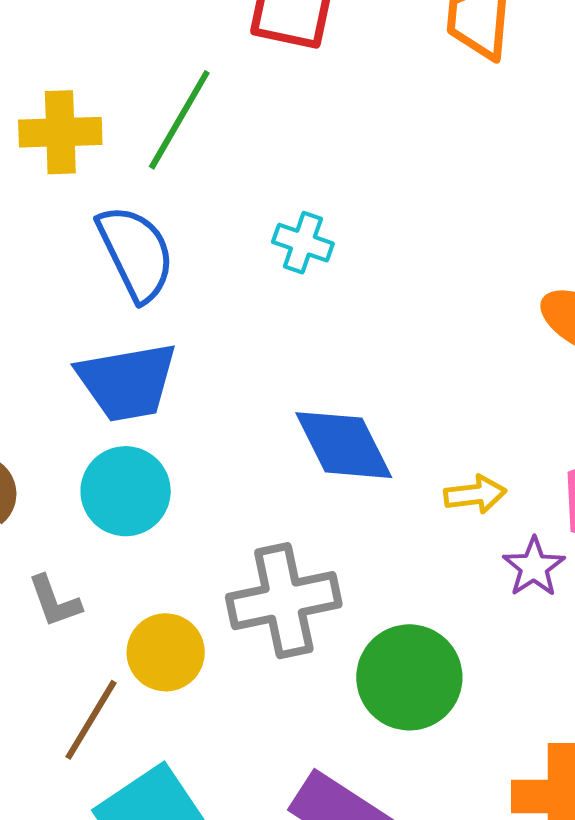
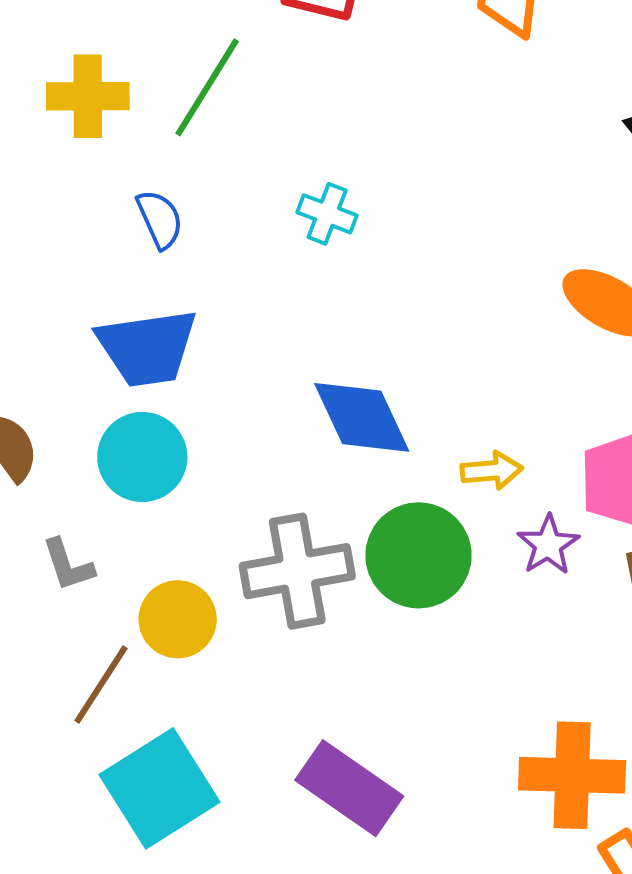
blue semicircle: (136, 253) -> (160, 219), size x0.6
green circle: (409, 677) -> (419, 555), moved

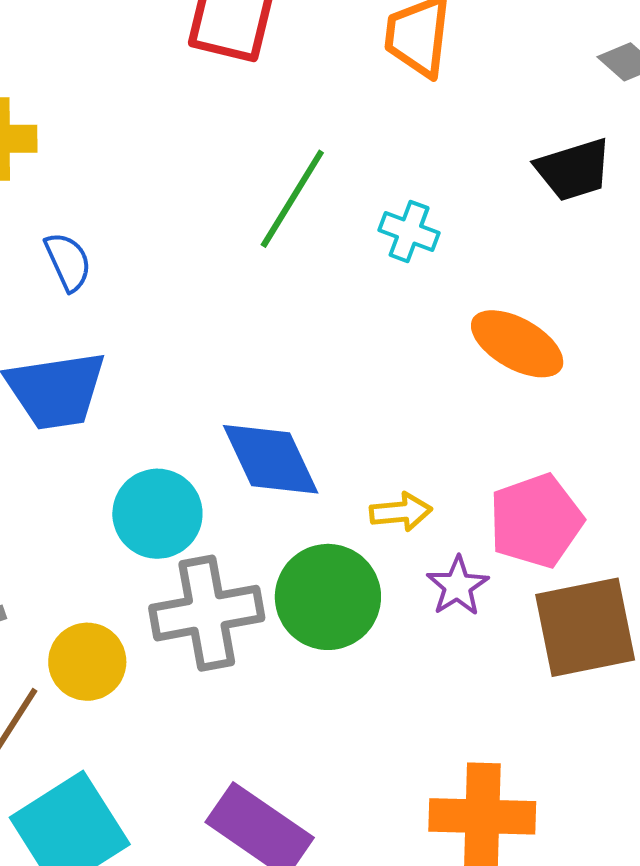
green line: (207, 87) -> (292, 199), moved
cyan cross: (327, 214) -> (409, 231), moved
cyan circle: (142, 457) -> (157, 514), moved

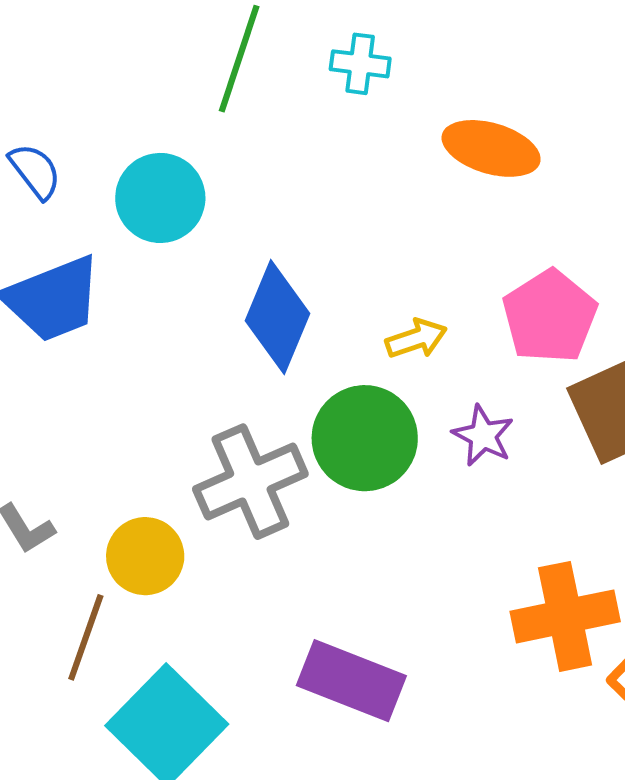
blue diamond: (271, 459) -> (277, 317), turned 61
cyan circle: (157, 514) -> (160, 198), moved
purple star: (458, 586) -> (483, 436), moved

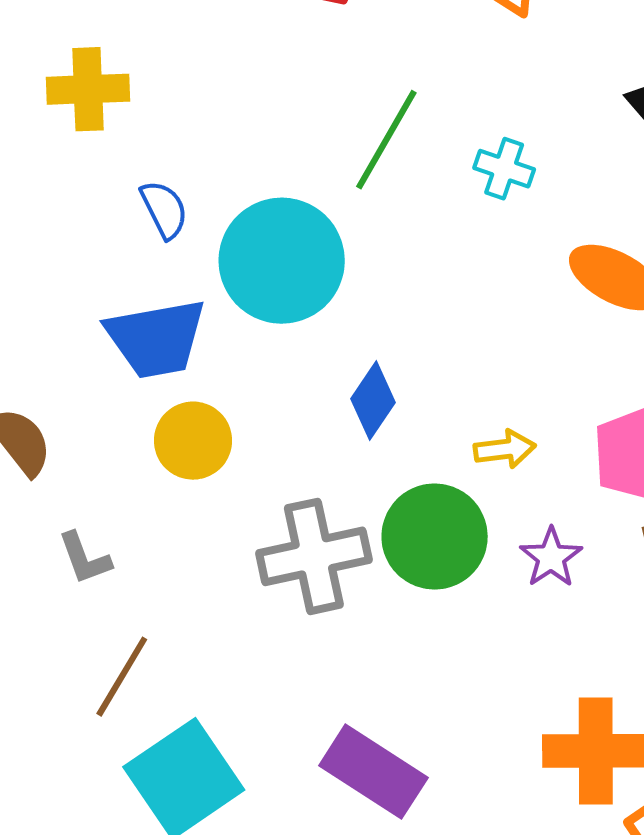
cyan circle: (160, 198) -> (282, 261), size x1.4
blue diamond: (277, 317) -> (373, 401), size x0.7
yellow circle: (145, 556) -> (193, 441), moved

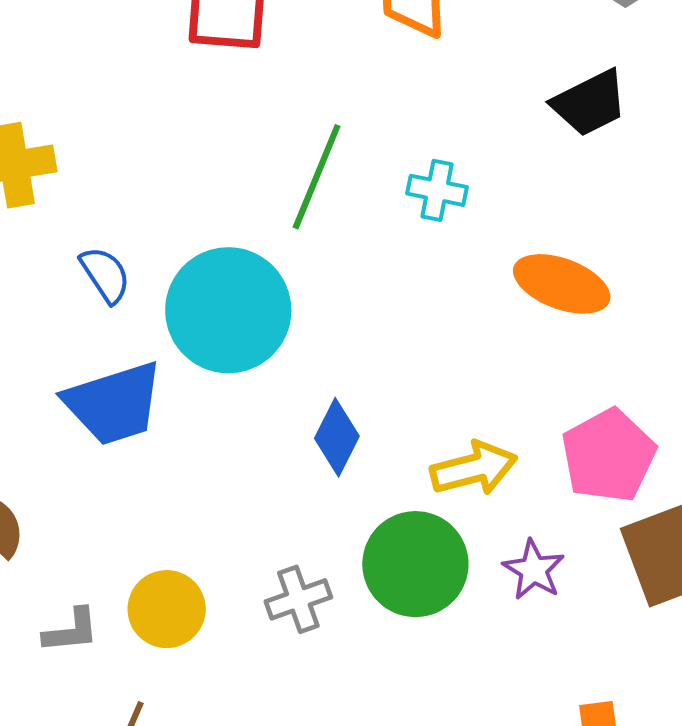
yellow circle: (193, 441) -> (167, 609), moved
yellow arrow: (505, 449) -> (474, 468), size x1.4
gray cross: (314, 556) -> (298, 599), size x0.6
gray L-shape: (85, 558) -> (71, 631), turned -68

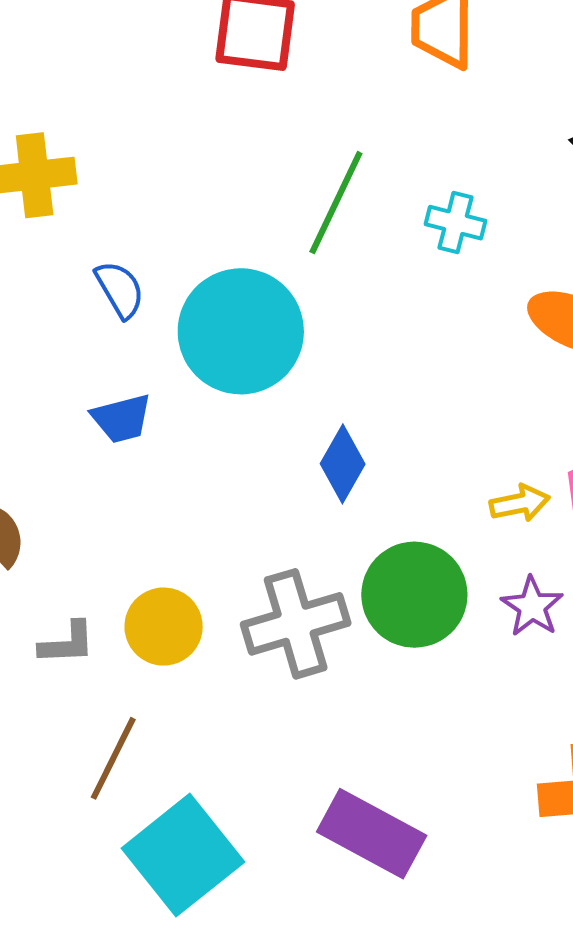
blue trapezoid: (114, 403) -> (122, 418), size x0.6
yellow arrow: (474, 468) -> (520, 503), moved, size x0.7
gray cross: (298, 599) -> (296, 624), size x1.6

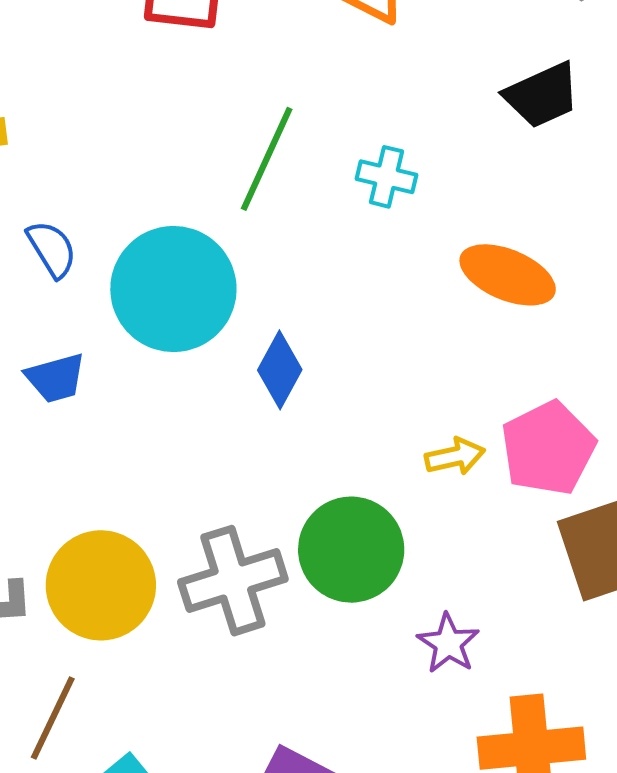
blue diamond: (343, 464) -> (280, 370), moved
purple star: (532, 607) -> (448, 643), moved
yellow circle: (164, 627) -> (101, 585), size x1.4

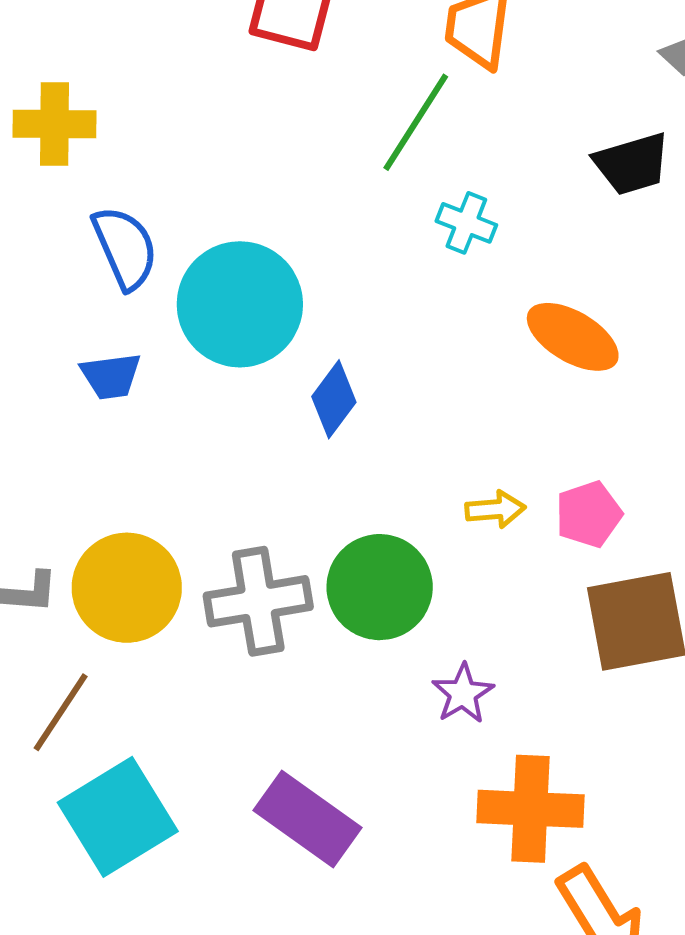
green line: (267, 159) -> (416, 122), moved
blue semicircle: (52, 249) -> (125, 248), size x1.4
pink pentagon: (548, 448) -> (589, 514), size x0.7

